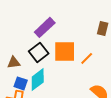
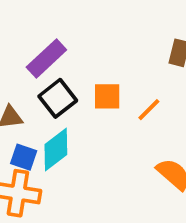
purple rectangle: (45, 27) -> (46, 58), moved
orange square: (65, 51) -> (107, 96), size x0.7

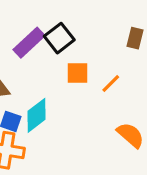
black square: (58, 98) -> (59, 38), moved

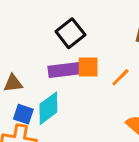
purple rectangle: (29, 43) -> (65, 70), moved, turned 36

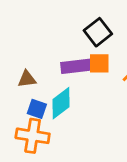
black square: (70, 33) -> (98, 32), moved

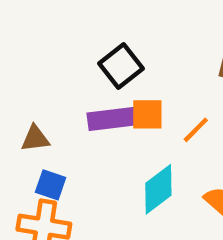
black square: (98, 32) -> (121, 66), moved
cyan diamond: (61, 103) -> (158, 189), moved

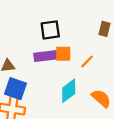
black square: (121, 66) -> (50, 30), turned 30
blue square: (51, 185) -> (16, 89), size x1.5

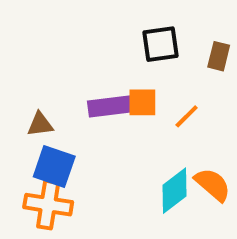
black square: (50, 30) -> (160, 44), moved
cyan diamond: (69, 91) -> (175, 191), moved

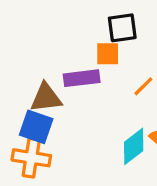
orange square: (142, 102) -> (108, 54), moved
brown triangle: (40, 124) -> (46, 98), moved, size x1.5

